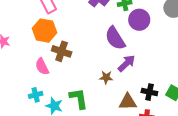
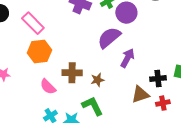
purple semicircle: (115, 38) -> (109, 38), turned 100
brown cross: (62, 51) -> (72, 73), moved
brown star: (106, 77) -> (97, 80), moved

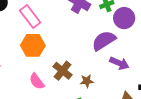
purple arrow: (127, 58) -> (119, 63), turned 78
brown cross: (72, 73) -> (62, 71), turned 30

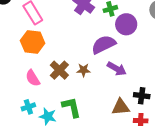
brown star: (87, 81) -> (83, 70), moved

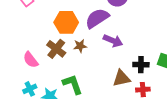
orange hexagon: (33, 42) -> (66, 22), moved

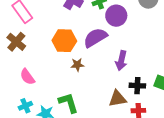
purple arrow: (113, 41) -> (121, 61), moved, turned 78
brown cross: (56, 49) -> (16, 42), moved

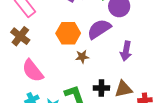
pink semicircle: (27, 77) -> (33, 71), size x1.4
black cross: (137, 86) -> (101, 88), moved

